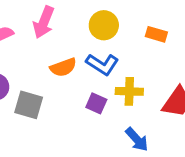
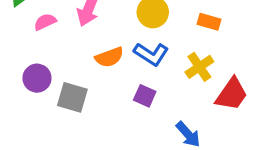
yellow cross: (129, 91) -> (199, 67), moved, turned -36

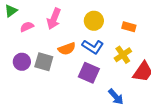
purple square: (145, 96) -> (89, 73), size x1.5
gray square: (72, 97) -> (44, 62), moved

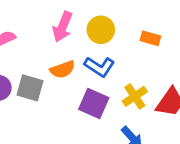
pink arrow: (54, 19) -> (63, 27), moved
yellow cross: (123, 55) -> (135, 96), moved

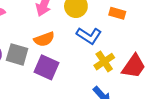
blue L-shape: (99, 67) -> (89, 36), moved
purple square: (94, 103) -> (47, 67), moved

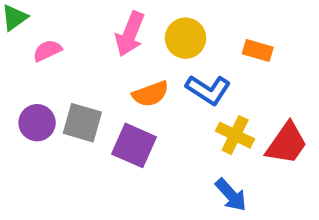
orange semicircle: (44, 39) -> (150, 94), moved
yellow cross: (104, 62) -> (235, 135), turned -30

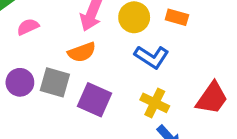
orange rectangle: (258, 51) -> (177, 17), moved
orange semicircle: (150, 94) -> (82, 52), moved
yellow cross: (235, 135) -> (155, 103), moved

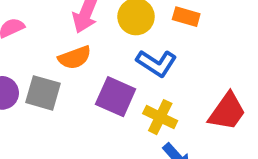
purple square: (94, 100) -> (116, 97), moved

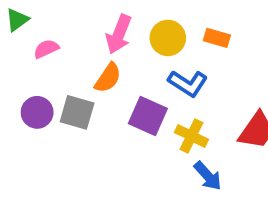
orange semicircle: (75, 58) -> (108, 78), turned -36

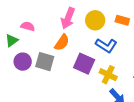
green triangle: (17, 20) -> (12, 40), moved
pink semicircle: (46, 49) -> (28, 26), turned 40

